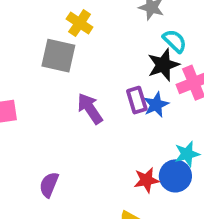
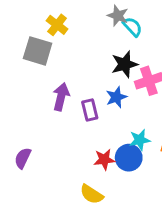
cyan semicircle: (175, 41) -> (132, 27), moved
purple rectangle: (137, 100) -> (90, 110), moved
purple arrow: (90, 109) -> (61, 97), turned 44

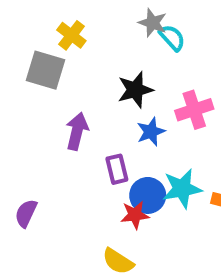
black star: (125, 64) -> (135, 90), moved
purple rectangle: (90, 110) -> (117, 169), moved
cyan star: (140, 140) -> (182, 189), size x1.4
blue circle: (129, 158) -> (148, 195), moved

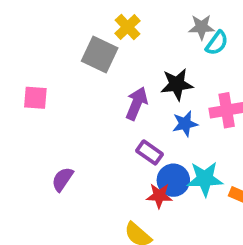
gray star: (153, 23) -> (201, 27), turned -30
cyan semicircle: (172, 38) -> (217, 43), turned 70
purple arrow: (77, 131) -> (137, 103), moved
purple rectangle: (117, 169) -> (150, 152), turned -50

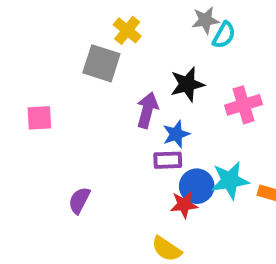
blue star: (185, 124) -> (176, 134), moved
purple rectangle: (150, 152) -> (168, 160), turned -30

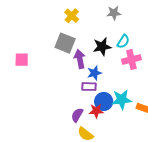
cyan semicircle: (224, 35) -> (123, 42), moved
gray square: (101, 63) -> (65, 43), moved
purple arrow: (147, 110) -> (80, 59), turned -30
purple semicircle: (79, 200) -> (77, 115), moved

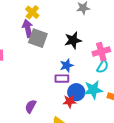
yellow cross: (72, 16) -> (32, 12), moved
cyan semicircle: (123, 42) -> (103, 67), moved
purple arrow: (80, 59) -> (28, 28), moved
purple semicircle: (77, 115) -> (31, 106), moved

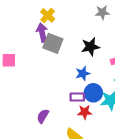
purple rectangle: (62, 79) -> (77, 97), moved
blue circle: (76, 92) -> (93, 93), moved

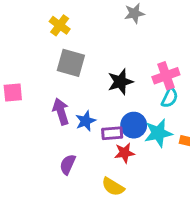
purple arrow: (42, 33) -> (61, 112), moved
black star: (90, 47) -> (120, 82), moved
blue star: (83, 73) -> (86, 121), moved

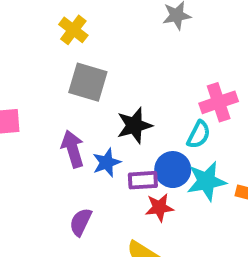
black star: (120, 82) -> (134, 125), moved
cyan semicircle: (170, 98) -> (199, 135), moved

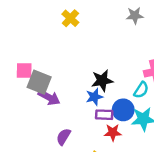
gray square: (88, 82) -> (39, 82), moved
purple arrow: (73, 149) -> (49, 97), moved, turned 130
blue star: (107, 163) -> (94, 97), moved

